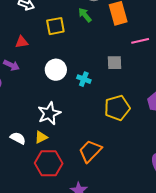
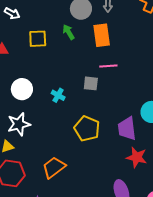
pink line: (140, 41) -> (108, 66), moved
white circle: (56, 70) -> (22, 89), moved
yellow pentagon: (117, 108) -> (87, 129), turned 30

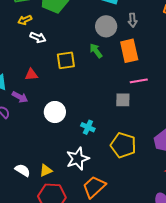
cyan cross: (58, 95) -> (88, 127), moved
white star: (19, 124) -> (78, 159), moved

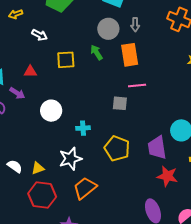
yellow arrow: (25, 20) -> (16, 14), moved
cyan cross: (88, 127) -> (83, 128), turned -32

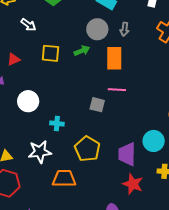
green arrow: (96, 52) -> (82, 51), turned 91
red triangle: (30, 71) -> (14, 59), turned -32
orange trapezoid: (85, 188) -> (64, 179), moved, turned 30

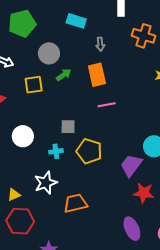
gray circle: (97, 29) -> (49, 53), moved
gray square: (97, 105) -> (68, 127), moved
yellow pentagon: (87, 149) -> (89, 151), moved
purple trapezoid: (127, 154) -> (131, 165), turned 50

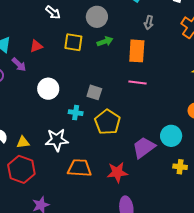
red star: (144, 193) -> (117, 172), moved, turned -30

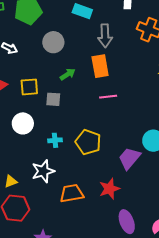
gray arrow: (149, 23) -> (105, 36), size x1.6
green arrow: (105, 41) -> (68, 74), moved
yellow square: (73, 42) -> (29, 87), moved
gray square: (94, 92) -> (53, 99), moved

